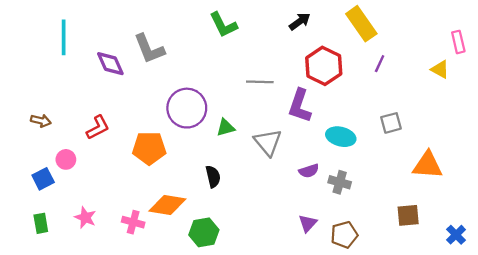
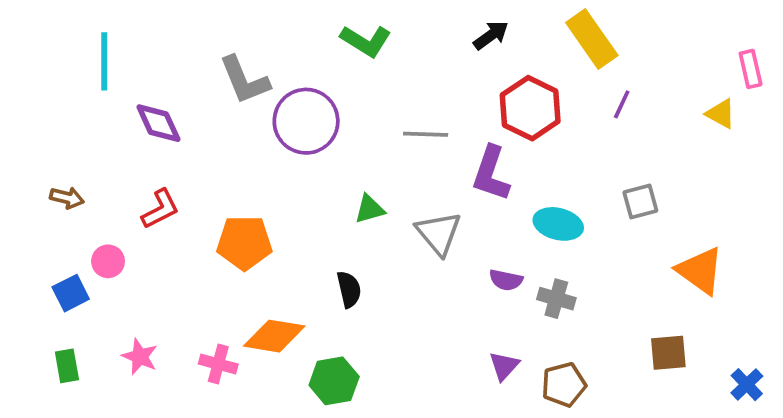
green L-shape: (223, 25) -> (366, 41), turned -32
purple diamond: (110, 64) -> (158, 123), moved
purple circle: (187, 108) -> (306, 121), moved
orange triangle: (427, 165) -> (700, 271), turned 32
purple semicircle: (309, 171) -> (506, 280), turned 30

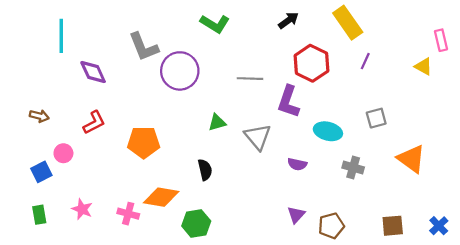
gray cross: (556, 299) -> (353, 168), moved
brown square: (668, 353) -> (393, 226), moved

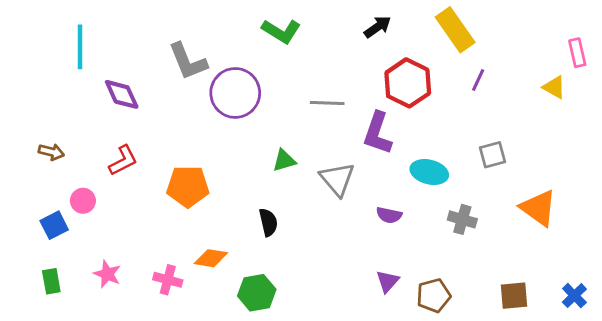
orange diamond: (161, 197) -> (211, 258), size x0.7

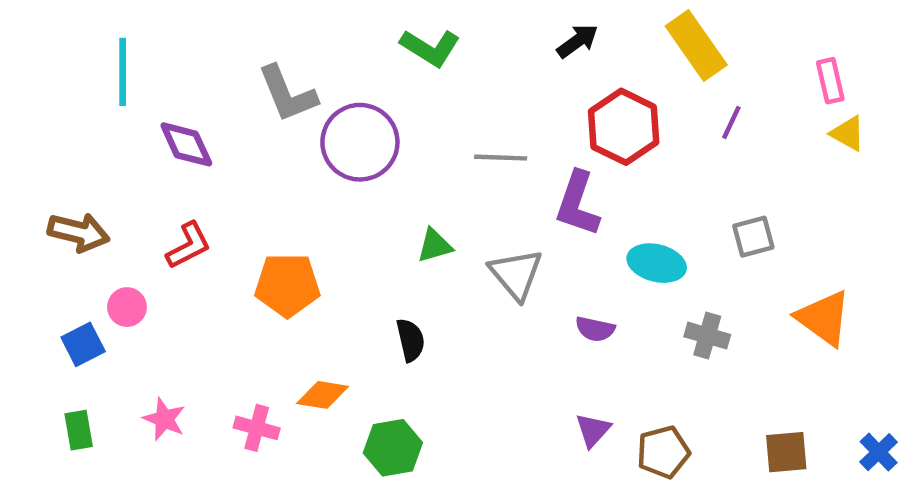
pink rectangle: (577, 53) -> (830, 81), moved
brown arrow: (51, 152) -> (79, 232), size x1.5

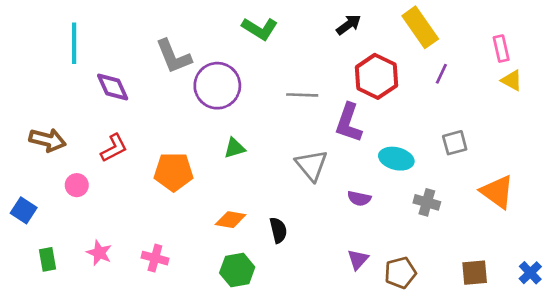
green triangle: (435, 246) -> (235, 148), moved
black semicircle: (410, 340) -> (278, 230), moved
blue square: (83, 344) -> (24, 210), moved, turned -30
orange diamond: (323, 395) -> (231, 220), moved

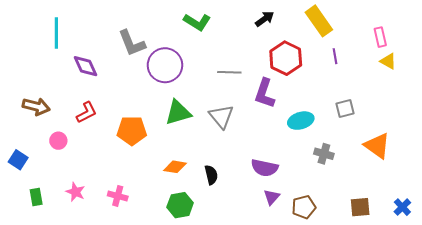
purple line: (441, 74) -> (335, 56), turned -35
green triangle: (235, 148) -> (178, 112), size x1.6
cyan ellipse: (396, 159) -> (301, 121), turned -30
gray triangle: (311, 165) -> (221, 117), moved
purple semicircle: (359, 198) -> (265, 168), moved, size x1.5

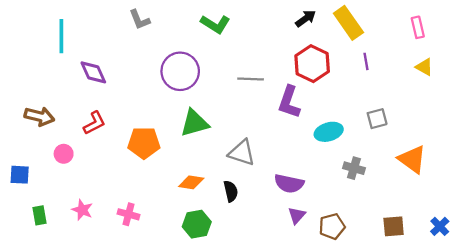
black arrow: (265, 19) -> (306, 19), moved
pink rectangle: (380, 37) -> (418, 27), moved
gray L-shape: (132, 43) -> (139, 20), moved, size x0.7
gray triangle: (221, 117) -> (242, 153), moved, turned -32
blue square: (18, 160) -> (20, 175), turned -30

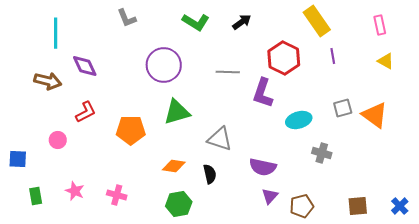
black arrow: (306, 19) -> (242, 22), moved
brown arrow: (39, 116) -> (48, 81), moved
orange triangle: (412, 159) -> (375, 115), moved

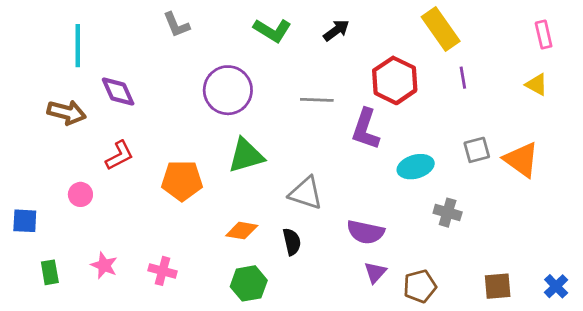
pink rectangle: (380, 25) -> (544, 35), moved

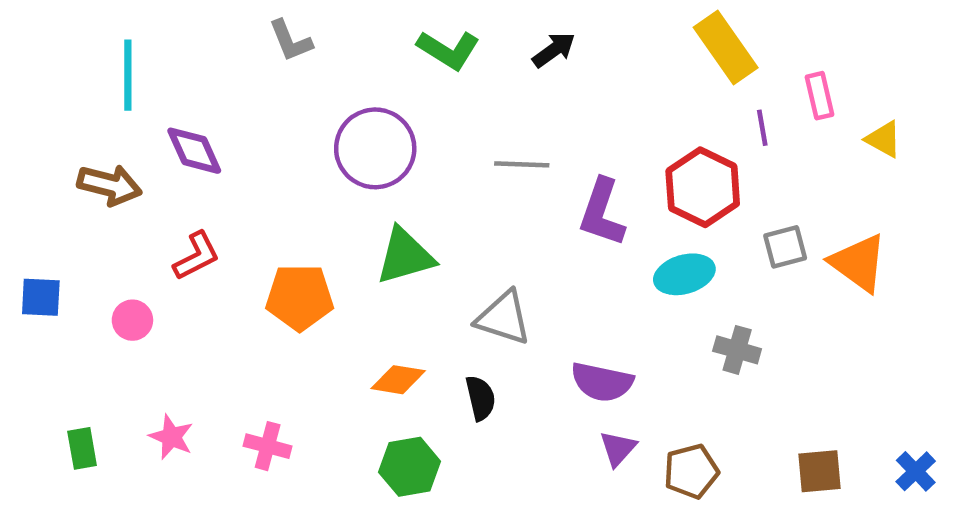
pink rectangle: (544, 35) -> (820, 96), moved
red hexagon: (395, 80) -> (703, 187), moved
blue square: (25, 221) -> (41, 297), moved

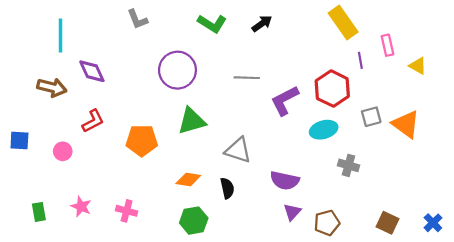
purple L-shape: (602, 212) -> (285, 100), turned 44
brown square: (820, 471) -> (387, 223), turned 30

